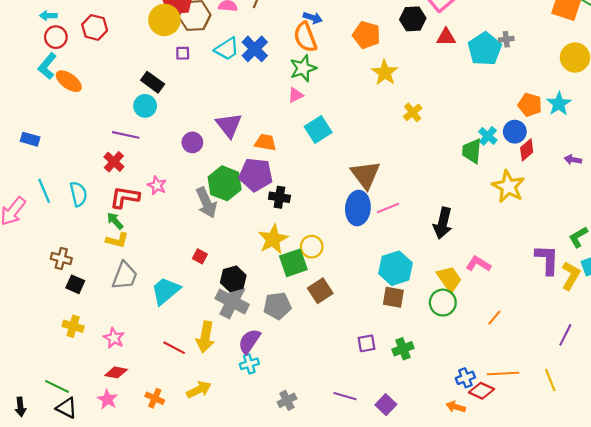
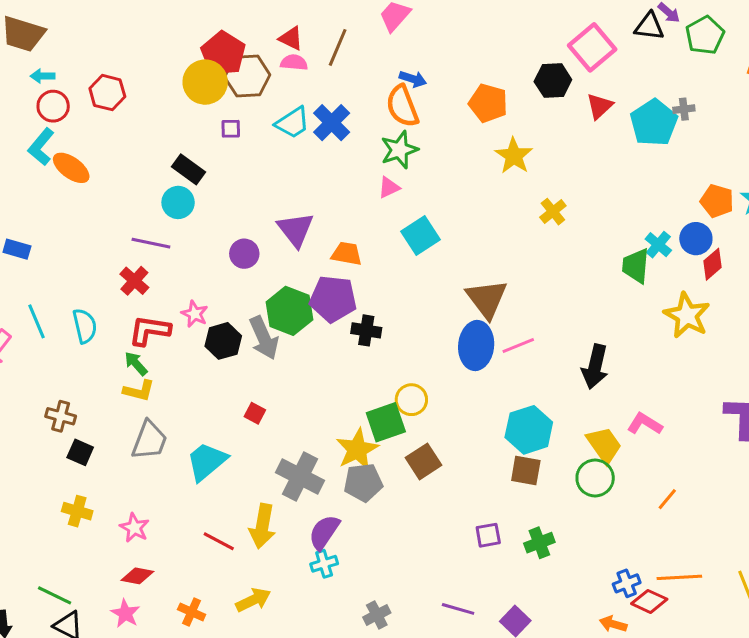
red triangle: (446, 37) -> (600, 106), turned -42
yellow star: (273, 239) -> (357, 449), moved
black hexagon: (233, 279) -> (223, 341), moved

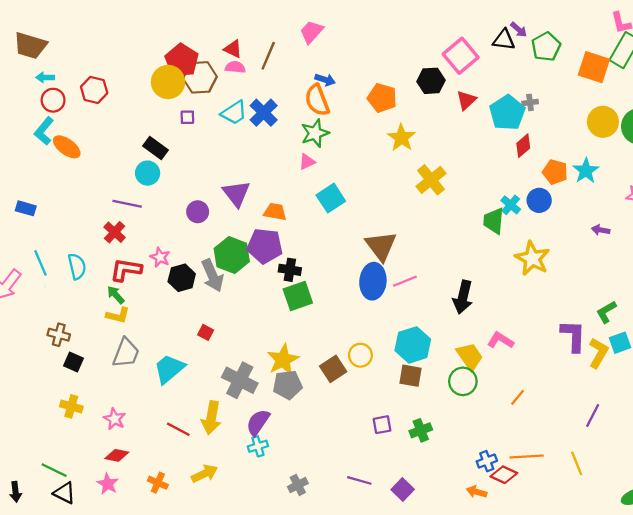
yellow cross: (553, 212) -> (431, 180), size x1.5
red diamond: (712, 264) -> (523, 146), moved
yellow circle: (411, 400) -> (360, 355), moved
green square: (386, 422) -> (298, 296), moved

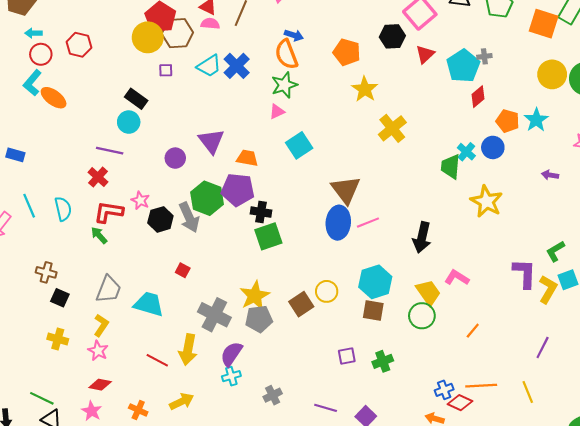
yellow L-shape: (118, 315) -> (101, 325), moved, turned -70
cyan trapezoid: (169, 369) -> (149, 304), turned 56
gray cross: (298, 485) -> (273, 395), moved

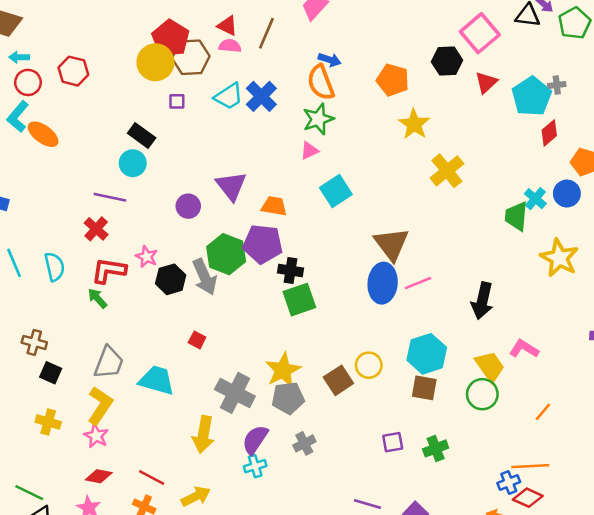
yellow L-shape: (101, 325) -> (100, 406), size x1.4
red line: (157, 360) -> (152, 477), moved
orange line: (481, 386) -> (530, 466), moved
gray cross: (273, 395) -> (304, 443), moved

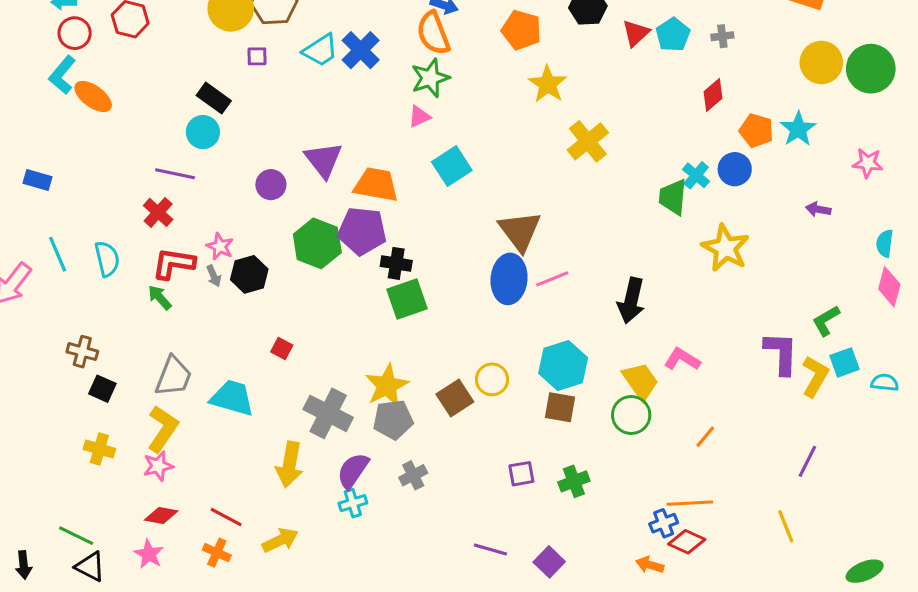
cyan pentagon: (532, 96) -> (673, 35), moved, size x0.7
orange trapezoid: (274, 206) -> (376, 185), size x1.4
gray arrow: (205, 277) -> (214, 276), moved, size x0.5
pink star: (96, 436) -> (158, 466), turned 30

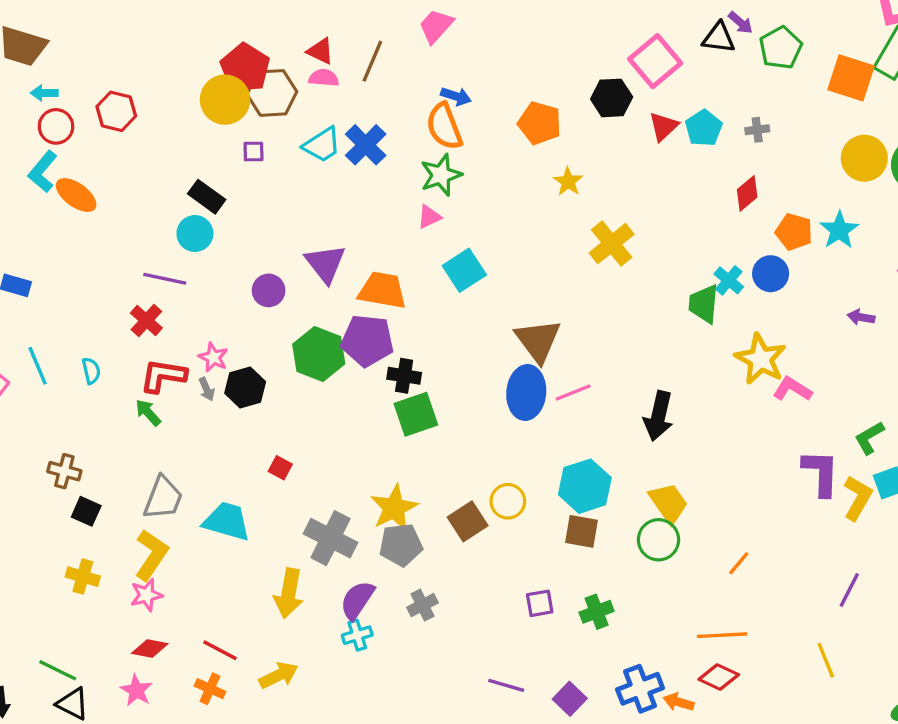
yellow star: (548, 84) -> (568, 182), size x0.7
cyan semicircle: (107, 259) -> (91, 371), size x0.7
pink L-shape: (682, 359) -> (792, 389), moved
blue cross: (664, 523) -> (640, 689), moved, size x1.5

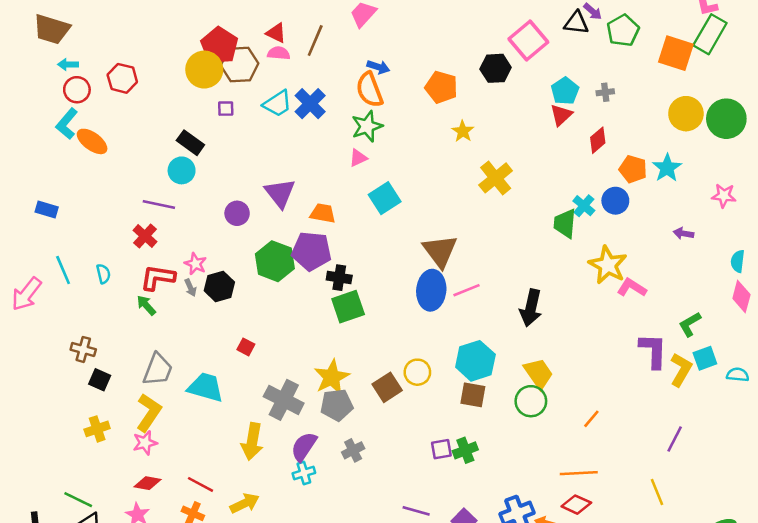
red triangle: (663, 126) -> (561, 115), moved
orange trapezoid: (382, 290) -> (323, 213), size x0.7
yellow cross: (83, 577) -> (97, 429), turned -35
green cross: (597, 612) -> (465, 450), moved

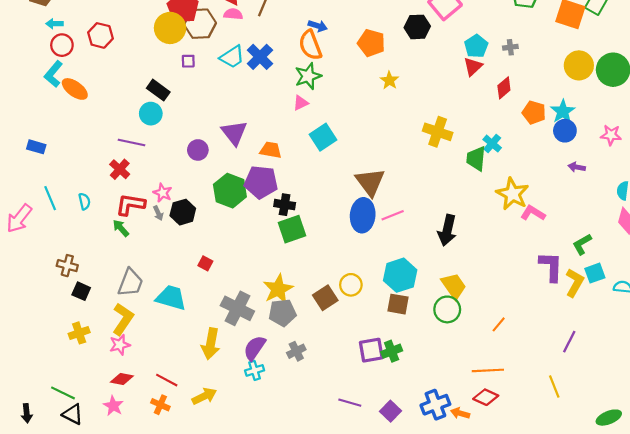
yellow cross: (496, 178) -> (438, 132), moved, turned -32
blue circle: (615, 201) -> (565, 131), moved
purple square: (441, 449) -> (371, 350), size x1.4

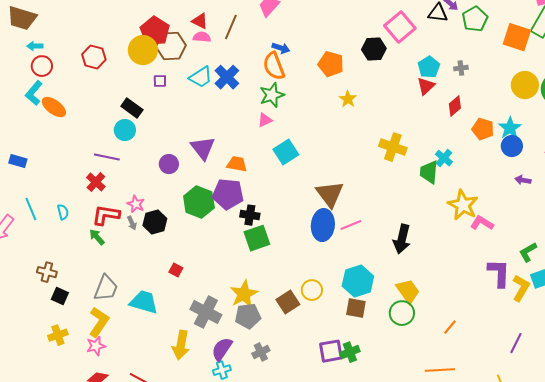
red hexagon: (100, 35) -> (94, 57), moved

